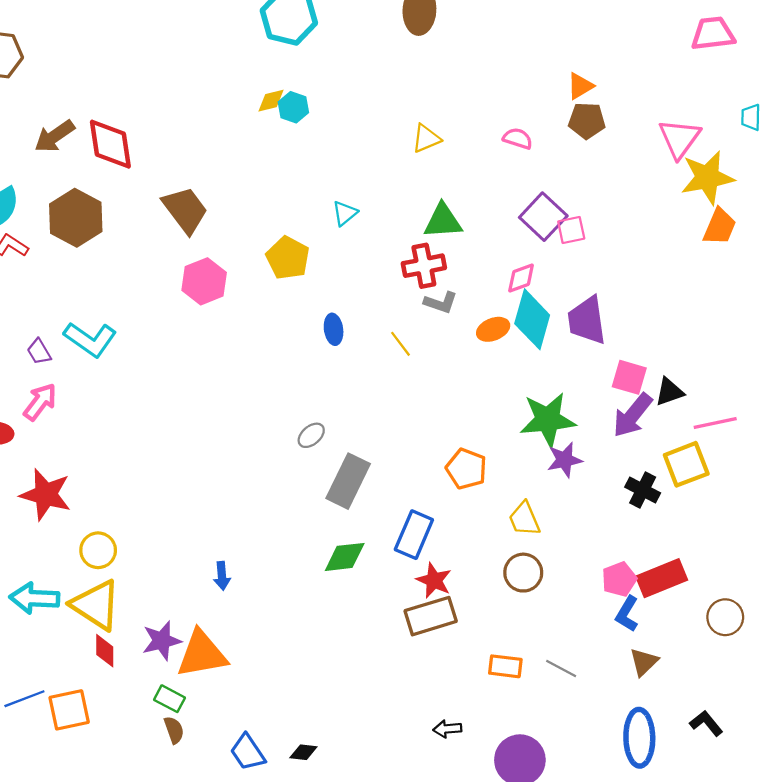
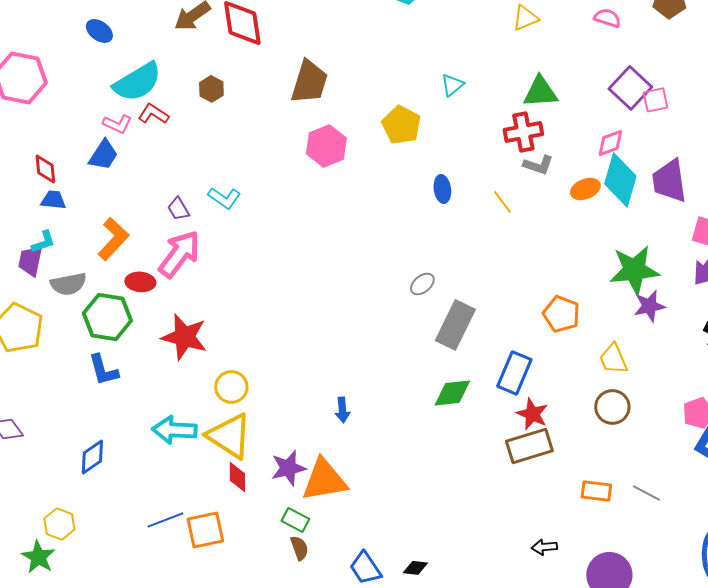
brown trapezoid: (185, 210) -> (309, 82), turned 54
brown hexagon: (76, 218) -> (211, 89), size x0.5
cyan L-shape: (90, 339) -> (224, 198), size x0.7
pink arrow: (40, 402) -> (179, 254), size x1.4

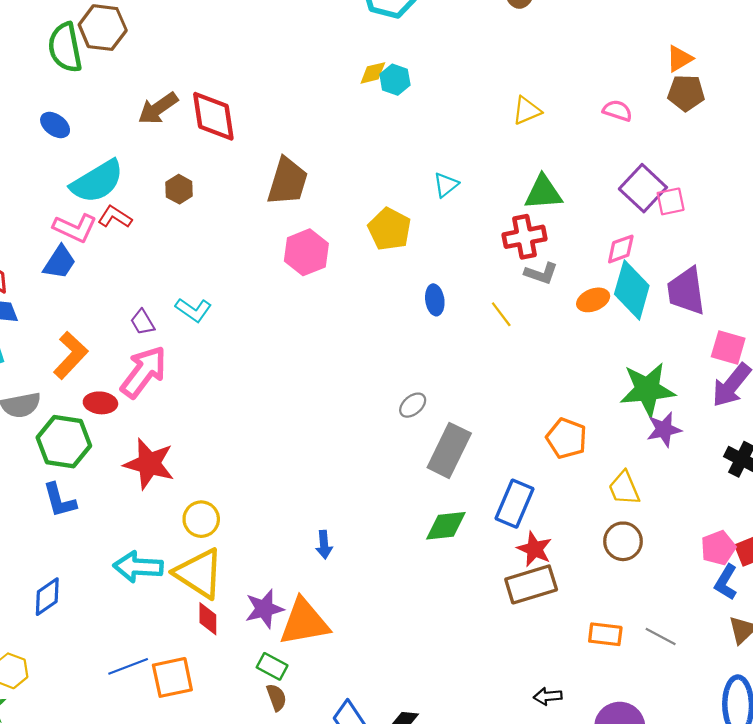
pink L-shape: (117, 124) -> (75, 228), size x1.4

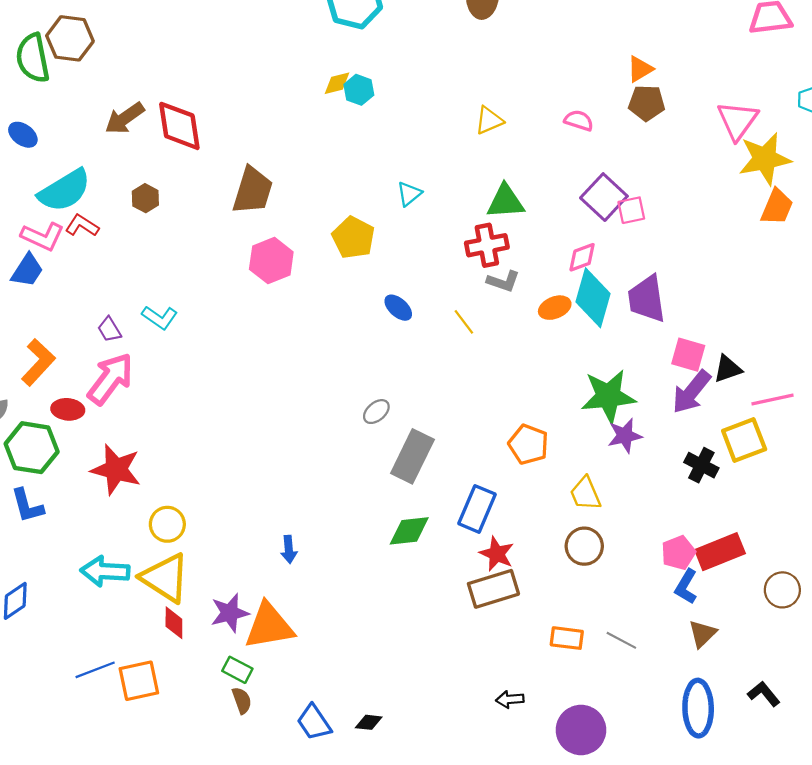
blue ellipse: (435, 300) -> (398, 308), turned -40

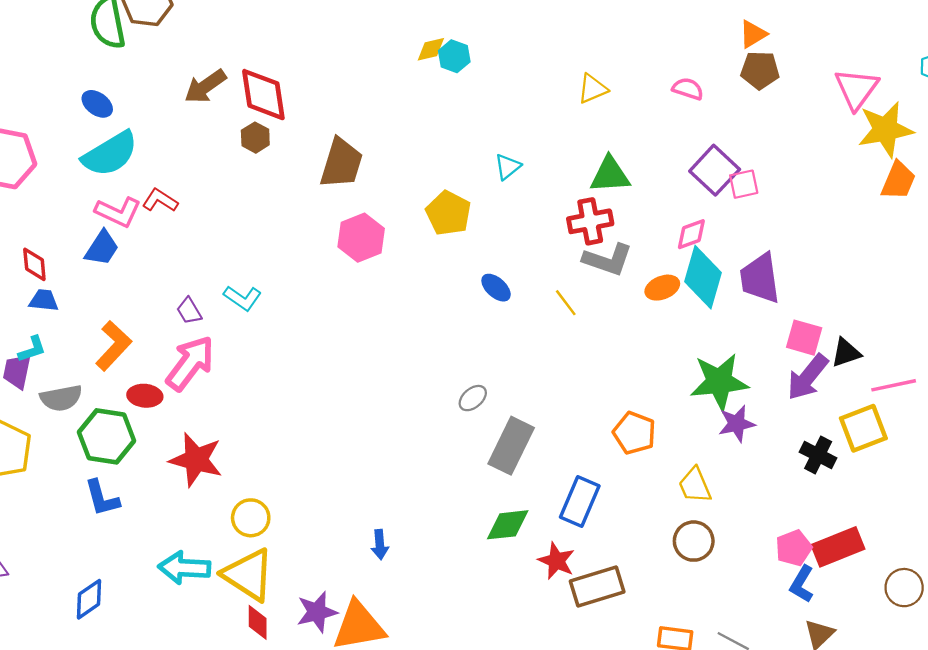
cyan semicircle: (64, 191) -> (110, 154), moved
brown hexagon: (145, 198) -> (255, 138), moved
gray L-shape: (503, 281) -> (608, 260), size x1.4
red star: (497, 554) -> (556, 561), moved

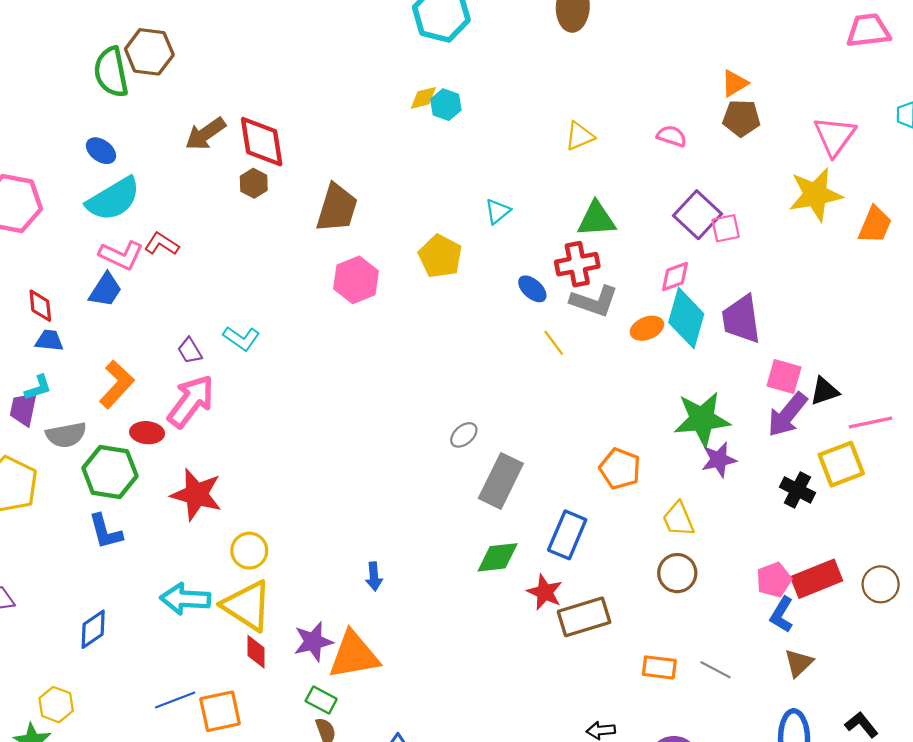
yellow star: (886, 129) -> (815, 194), moved
blue ellipse: (496, 288) -> (532, 289), moved
brown circle: (904, 588) -> (881, 584), moved

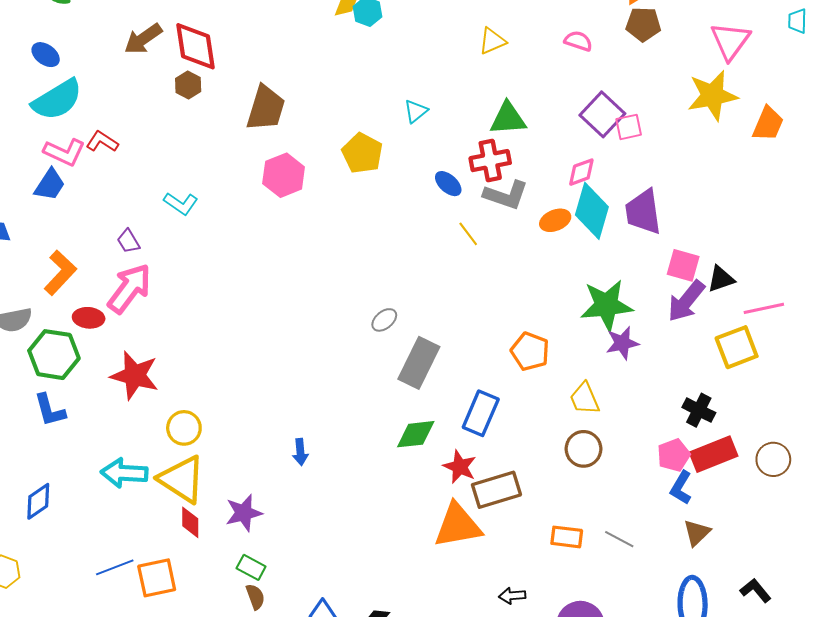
cyan L-shape: (241, 338) -> (181, 204), moved
black cross: (797, 490) -> (699, 410), moved
orange triangle: (354, 655) -> (458, 525), moved

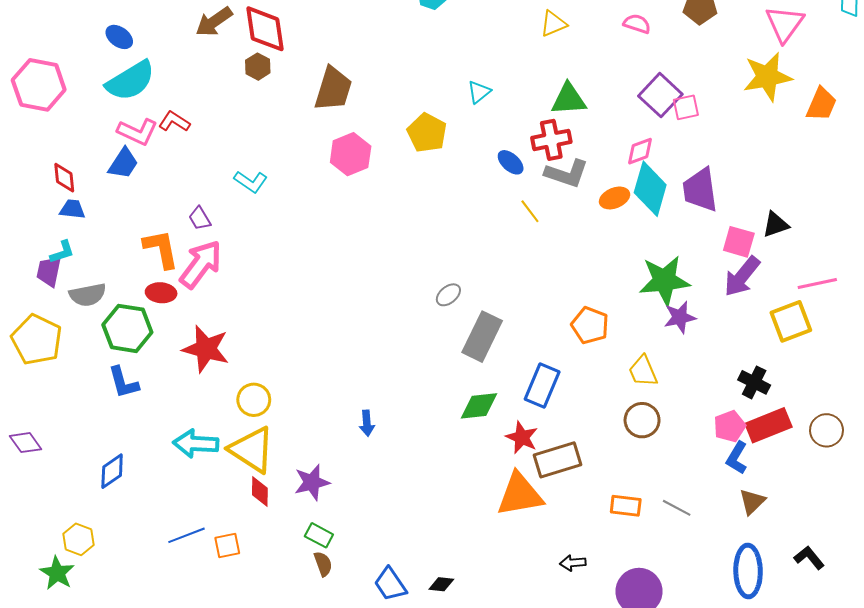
orange L-shape: (60, 273) -> (161, 249), moved, turned -54
black triangle: (721, 279) -> (776, 224), moved
orange square: (157, 578) -> (227, 546), size x0.7

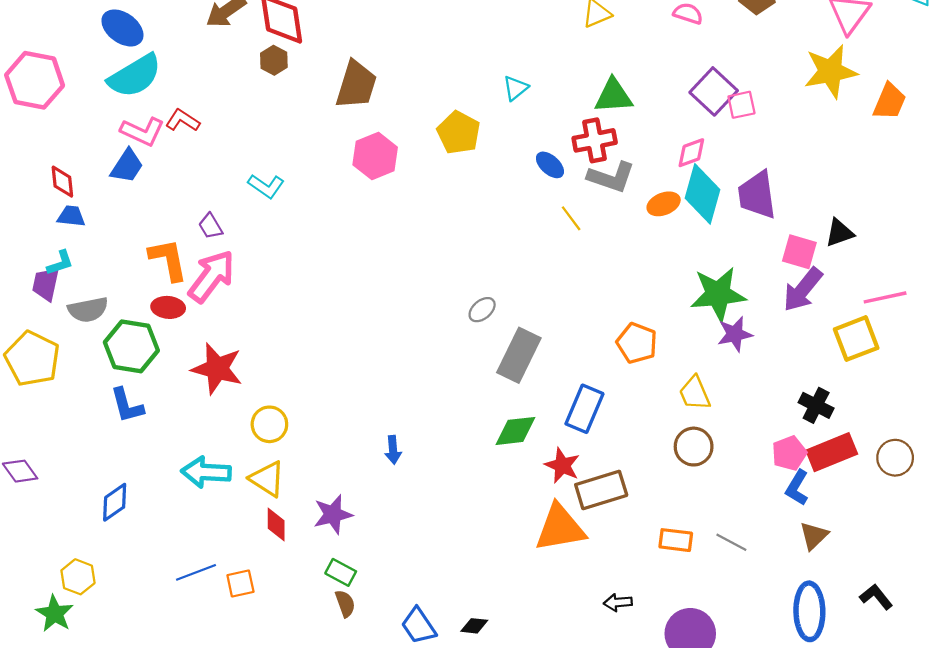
blue ellipse: (119, 37) -> (122, 28), size x1.4
yellow triangle: (252, 450) -> (267, 479), size x0.7

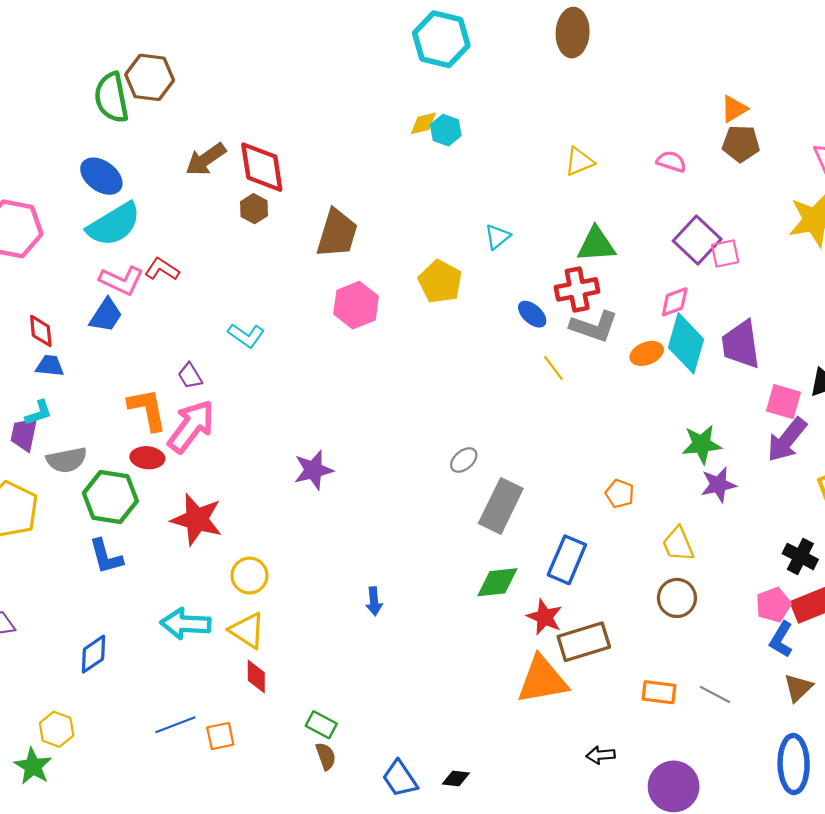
green star: (718, 294) -> (702, 444), size x0.7
orange pentagon: (637, 343) -> (620, 494), size x0.7
purple star: (333, 514) -> (313, 470), moved

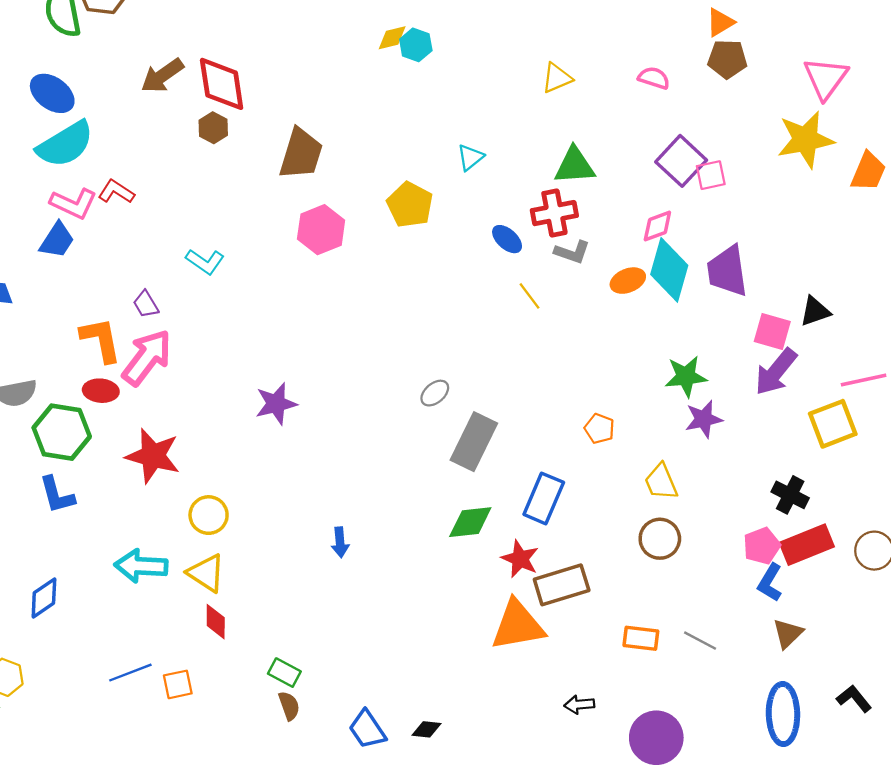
gray L-shape: (594, 326) -> (572, 252), size x0.7

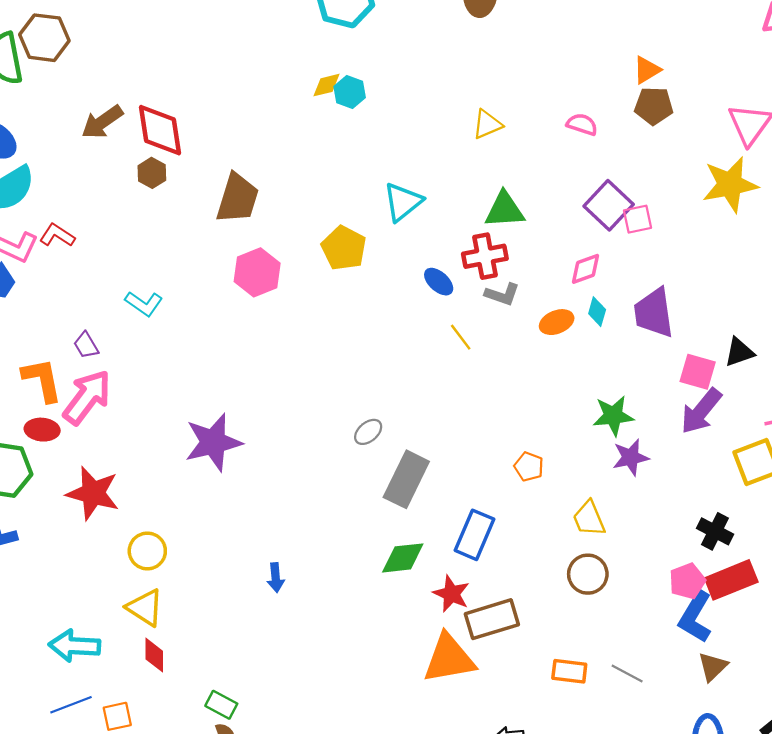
cyan triangle: (470, 157) -> (403, 202), size x1.5
cyan diamond: (669, 270) -> (597, 312), size x0.5
purple star: (276, 404) -> (213, 442), size x1.4
cyan arrow: (141, 566) -> (74, 646), moved
blue L-shape: (770, 583) -> (695, 617), size x1.4

